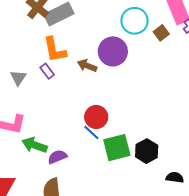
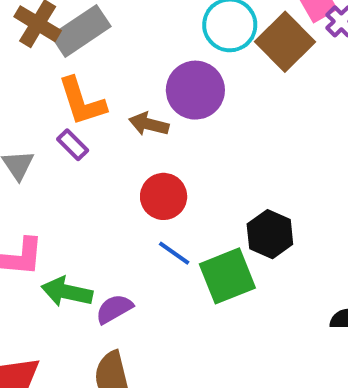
brown square: (161, 33) -> (285, 42), size x1.8
red circle: (96, 117) -> (164, 196), moved
black hexagon: (147, 151) -> (270, 234), moved

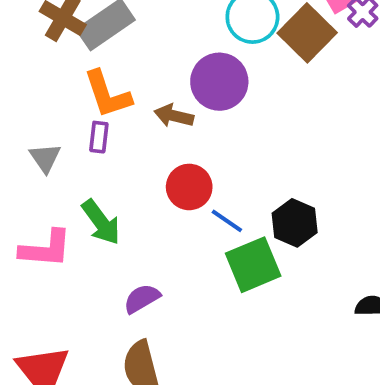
purple rectangle: (73, 145) -> (99, 137), turned 52
blue line: (174, 253) -> (227, 221), moved
green arrow: (67, 292) -> (101, 222), moved, turned -138

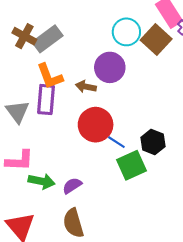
purple rectangle: (99, 137) -> (46, 99), size x1.8
gray triangle: (45, 158) -> (17, 112), size x1.4
red circle: (189, 187) -> (96, 125), size x1.4
green arrow: (101, 222) -> (42, 181), moved, turned -40

